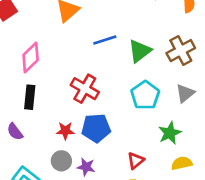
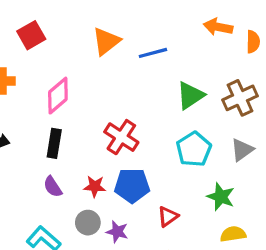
blue line: (105, 40) -> (153, 53), moved
purple semicircle: (15, 132) -> (53, 187), moved
green star: (170, 133) -> (221, 197), turned -30
red triangle: (136, 161) -> (168, 216), moved

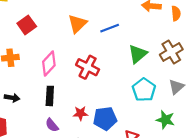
red cross: (121, 137) -> (88, 67), moved
red star: (95, 186) -> (80, 113), moved

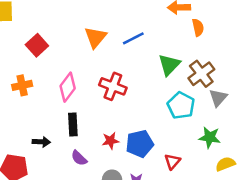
orange semicircle: (176, 13) -> (198, 27), moved
brown cross: (171, 52) -> (201, 74), moved
black arrow: (12, 98) -> (41, 142), moved

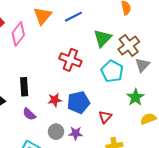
red cross: (113, 86) -> (70, 60), moved
pink diamond: (68, 87) -> (18, 34), moved
green star: (210, 137) -> (135, 97), turned 30

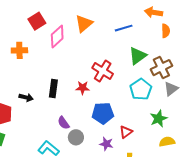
blue line: (73, 17) -> (124, 28), moved
red star: (55, 100) -> (83, 88), moved
purple semicircle: (29, 114) -> (64, 123), moved
purple star: (76, 133) -> (106, 144), moved

